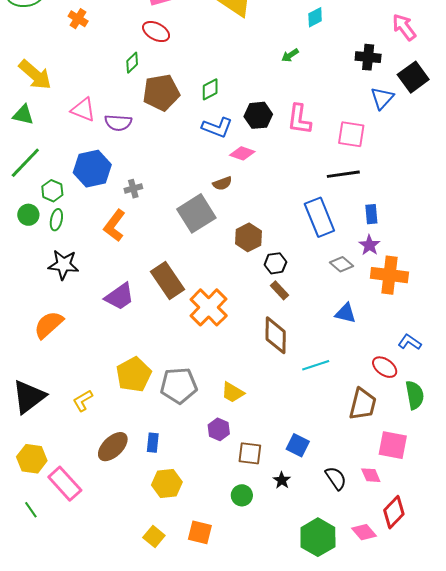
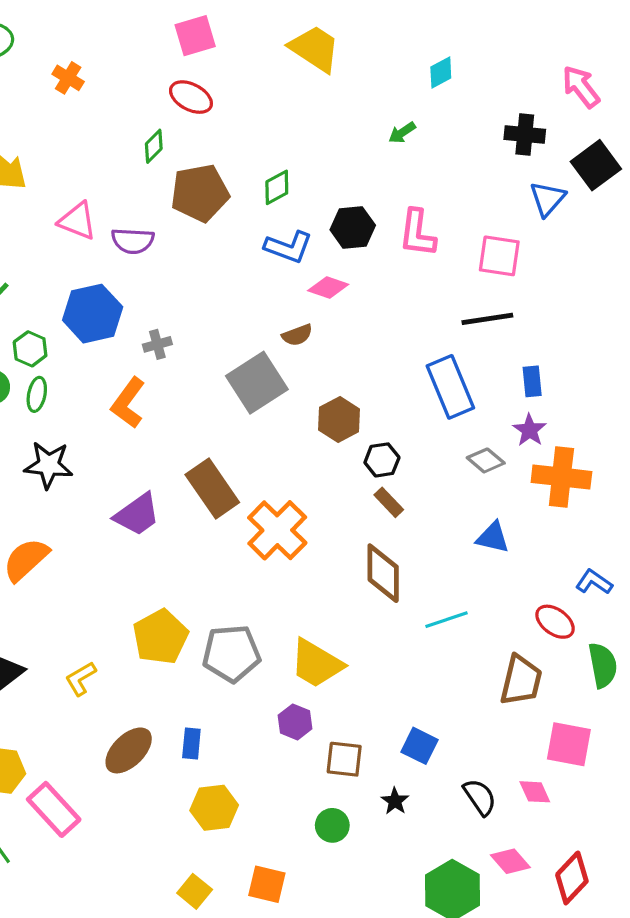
yellow trapezoid: (233, 392) -> (316, 664), size x1.5
red diamond: (394, 512) -> (572, 878), moved
pink diamond: (364, 532) -> (510, 861), moved

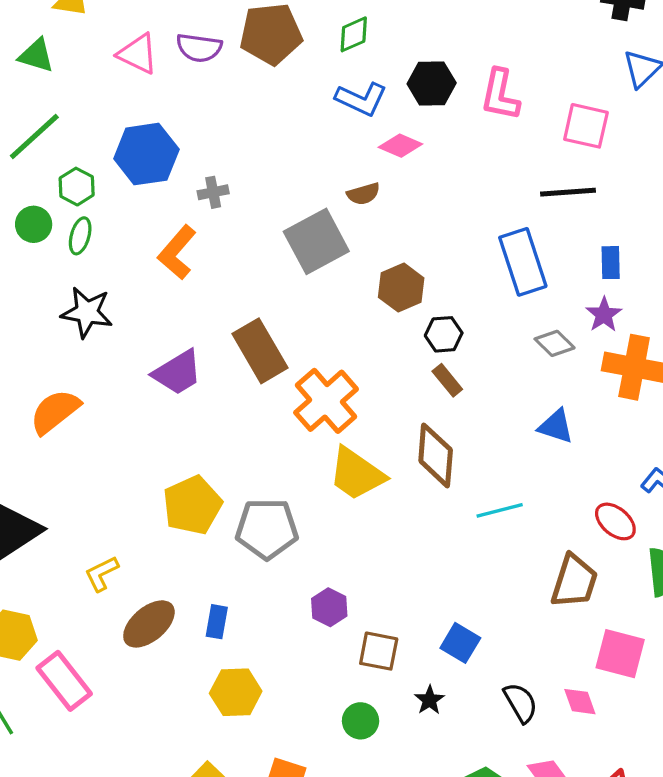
purple semicircle: (133, 241) -> (199, 48), moved
yellow trapezoid: (316, 664) -> (357, 474), moved
yellow L-shape: (81, 679) -> (102, 574), moved

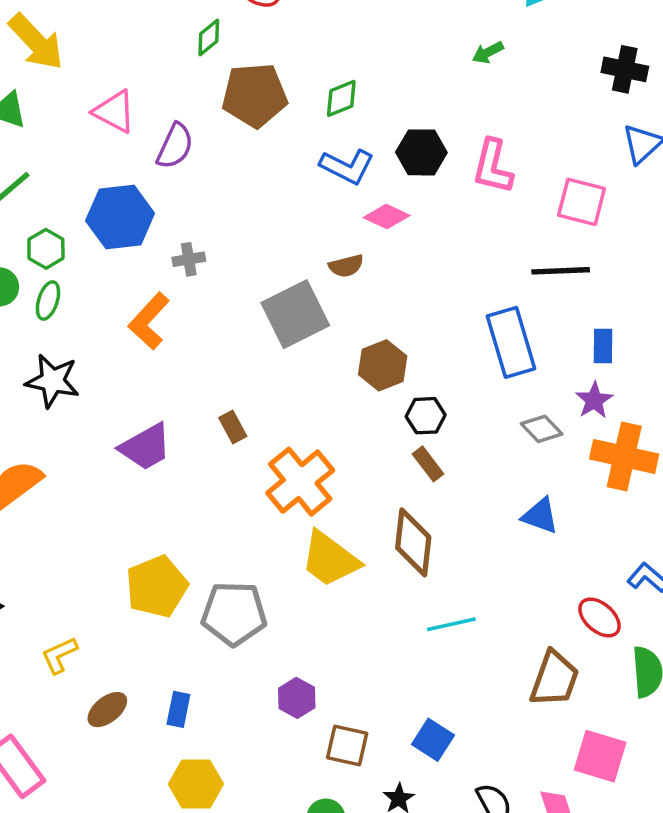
purple semicircle: (199, 48) -> (175, 146), moved, turned -75
brown rectangle: (260, 351) -> (233, 427), size x0.5
cyan line: (500, 510) -> (451, 624), moved
brown ellipse: (149, 624) -> (107, 710), size x0.7

